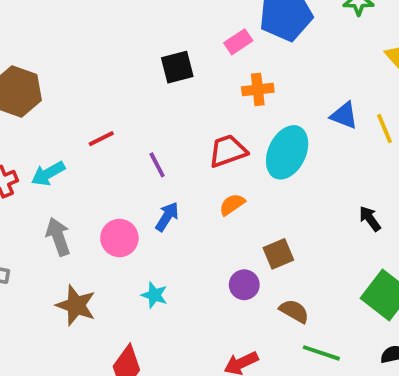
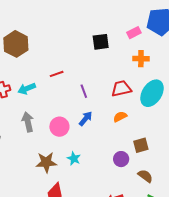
brown star: (76, 305) -> (46, 162), moved, turned -30

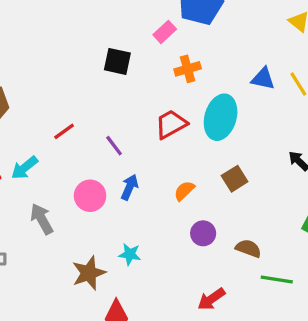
black square: (101, 42) -> (117, 61), turned 36
orange semicircle: (120, 117) -> (184, 191), moved
pink circle: (59, 127) -> (90, 196), moved
brown square: (141, 145) -> (235, 179), moved

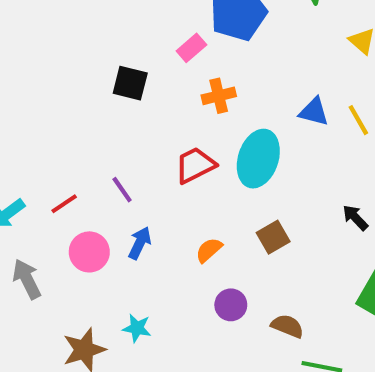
red line: (64, 131) -> (64, 204), moved

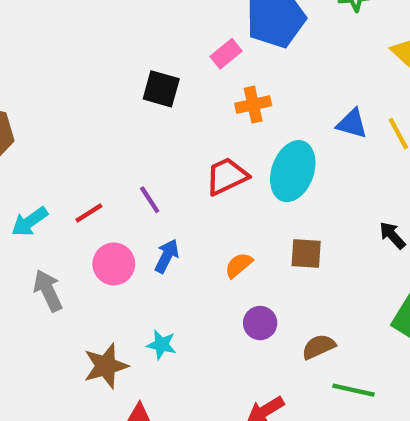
brown square: (273, 237) -> (306, 253), turned 32
brown semicircle: (287, 326) -> (319, 347), turned -48

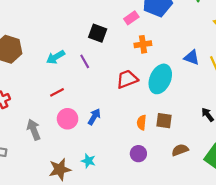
purple line: (150, 200) -> (85, 61), moved
cyan arrow: (30, 222) -> (56, 57), moved
orange semicircle: (239, 265) -> (142, 122), moved, turned -48
brown semicircle: (319, 347) -> (180, 150), moved

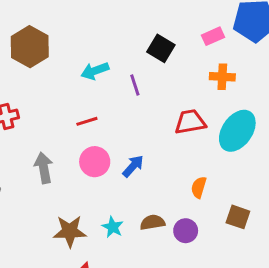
brown square: (164, 121) -> (238, 217), moved
brown semicircle: (180, 150) -> (153, 222), moved

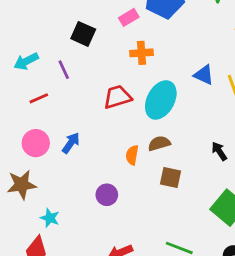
red line: (87, 121) -> (39, 98), moved
brown semicircle: (153, 222) -> (159, 143), moved
cyan star: (113, 227) -> (50, 218), moved
brown star: (70, 231) -> (22, 185), moved
purple circle: (186, 231) -> (107, 195), moved

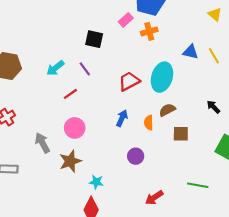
orange cross: (141, 53) -> (149, 31), moved
blue arrow: (71, 143) -> (122, 118), moved

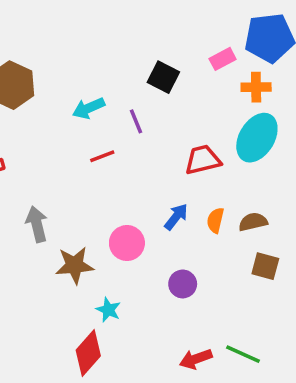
cyan ellipse: (162, 77) -> (257, 138), moved
orange semicircle: (149, 123) -> (215, 220), moved
pink circle: (75, 128) -> (127, 243), moved
green line: (198, 185) -> (243, 354), moved

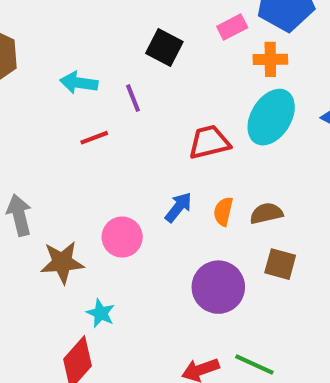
cyan arrow: (89, 108) -> (79, 83), turned 32
purple circle: (183, 284) -> (218, 287), moved, size x1.6

